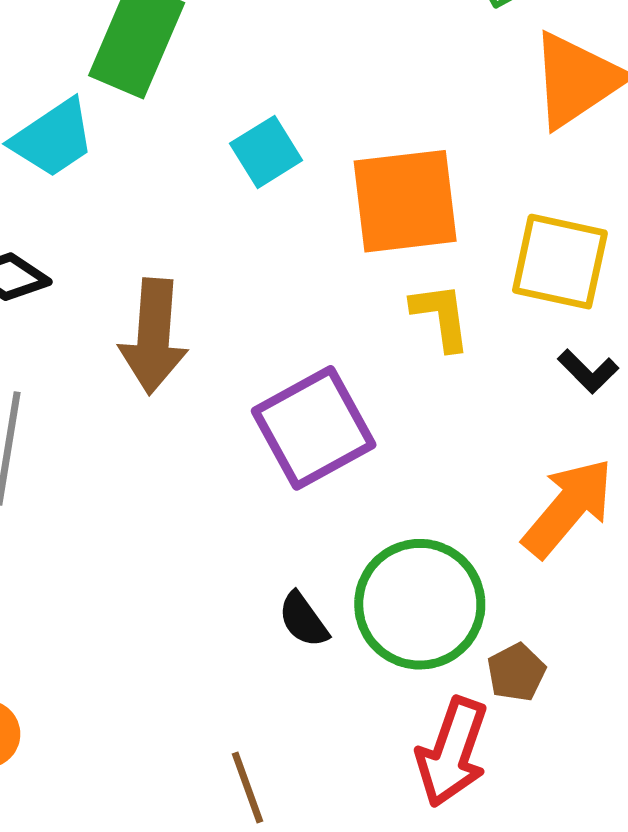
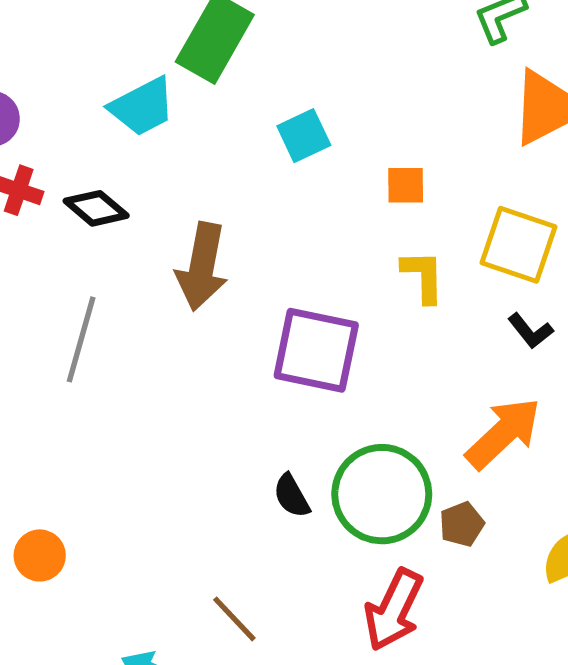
orange square: (405, 201) -> (406, 185), size x0.5
purple square: (314, 428) -> (316, 350), turned 34
brown pentagon: (516, 672) -> (462, 524), moved
brown line: (248, 787) -> (234, 619), turned -30

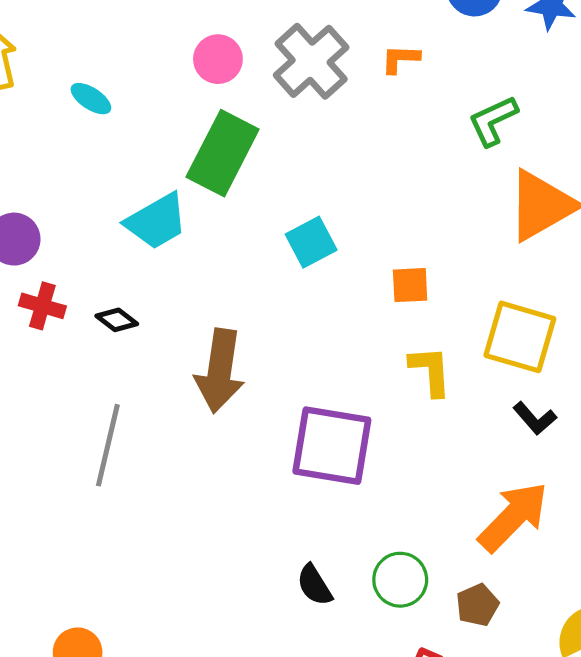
black diamond: (96, 208) -> (117, 320), size x0.7
green circle: (382, 494) -> (400, 580), size x0.6

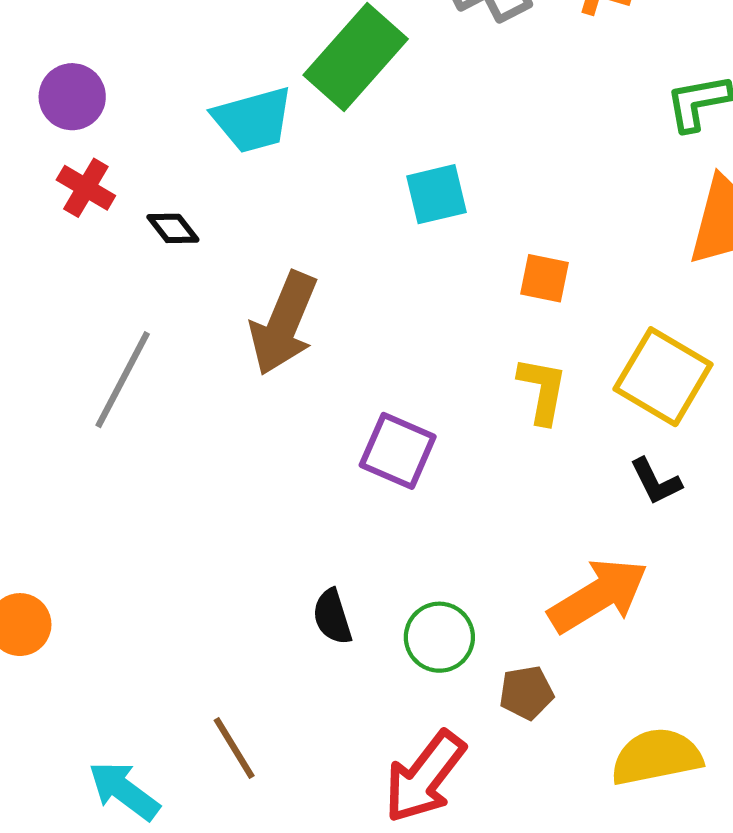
purple square: (332, 446) -> (398, 451), size x0.7

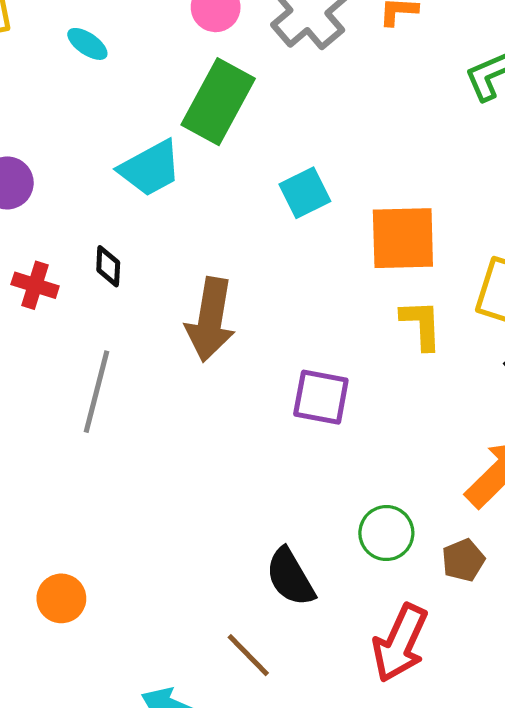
red cross: (86, 188) -> (35, 285), moved
black diamond: (173, 228) -> (108, 266), turned 54
orange square: (544, 278) -> (403, 238), size x1.8
black semicircle: (332, 617) -> (290, 577), moved, size x1.4

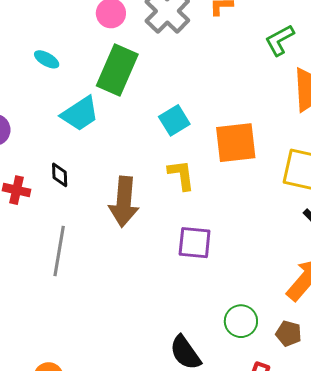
cyan ellipse: (87, 44) -> (47, 59), moved
yellow L-shape: (421, 325) -> (181, 175), moved
brown pentagon: (463, 560) -> (289, 334), turned -30

